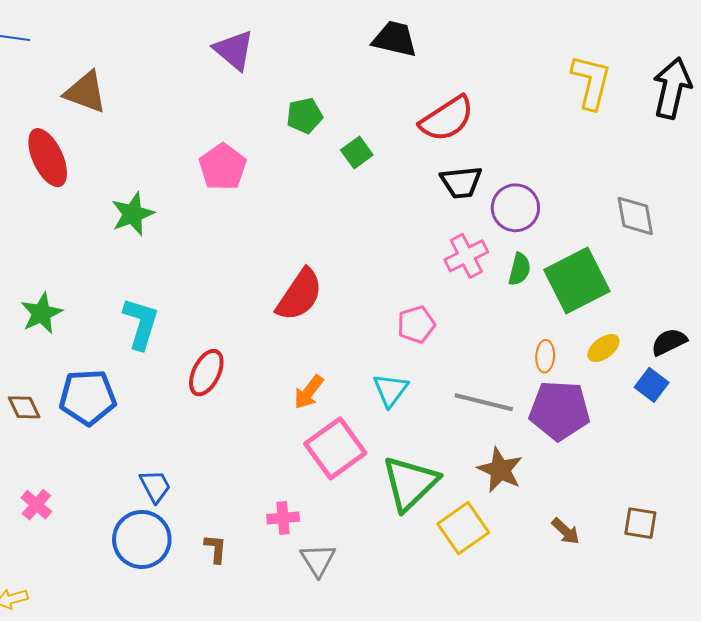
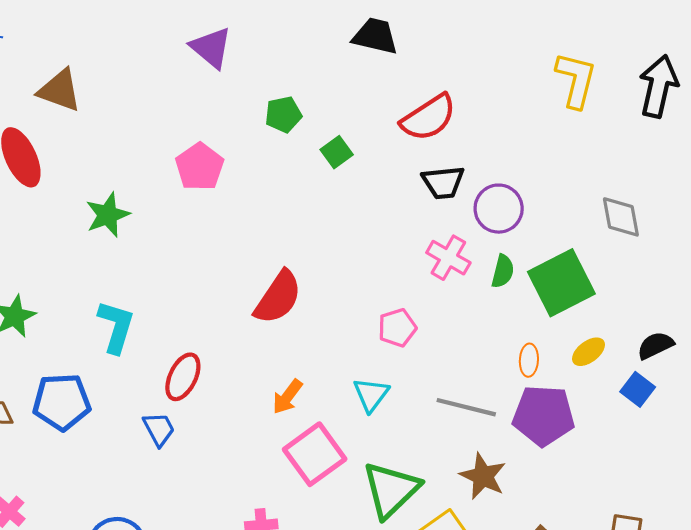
pink cross: (466, 256) -> (448, 258), turned -33
blue trapezoid: (155, 486) -> (159, 429), moved

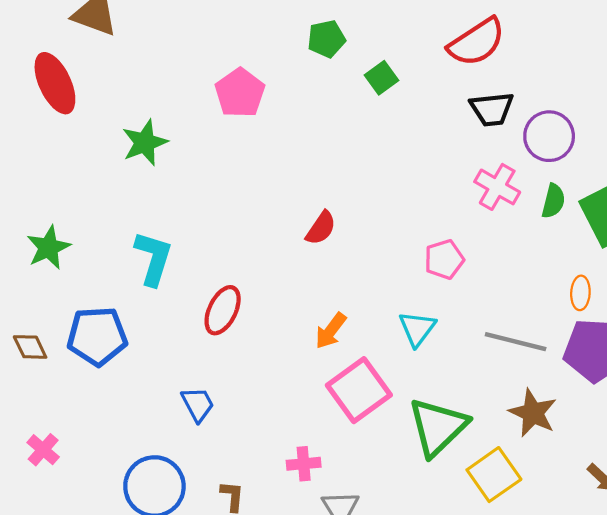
red semicircle: (278, 297) -> (321, 228), size x0.6
blue trapezoid: (159, 429) -> (198, 404), moved

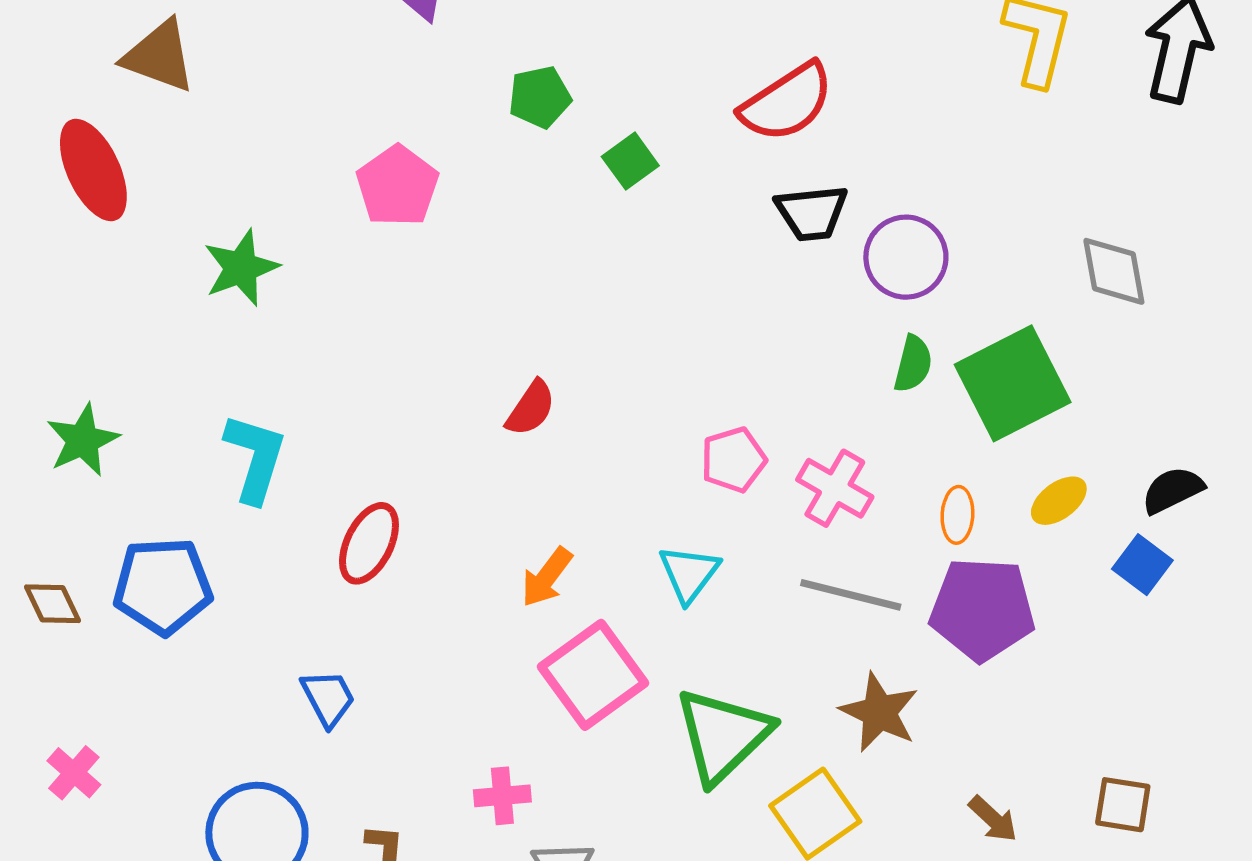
pink cross: (497, 187) -> (835, 488), moved

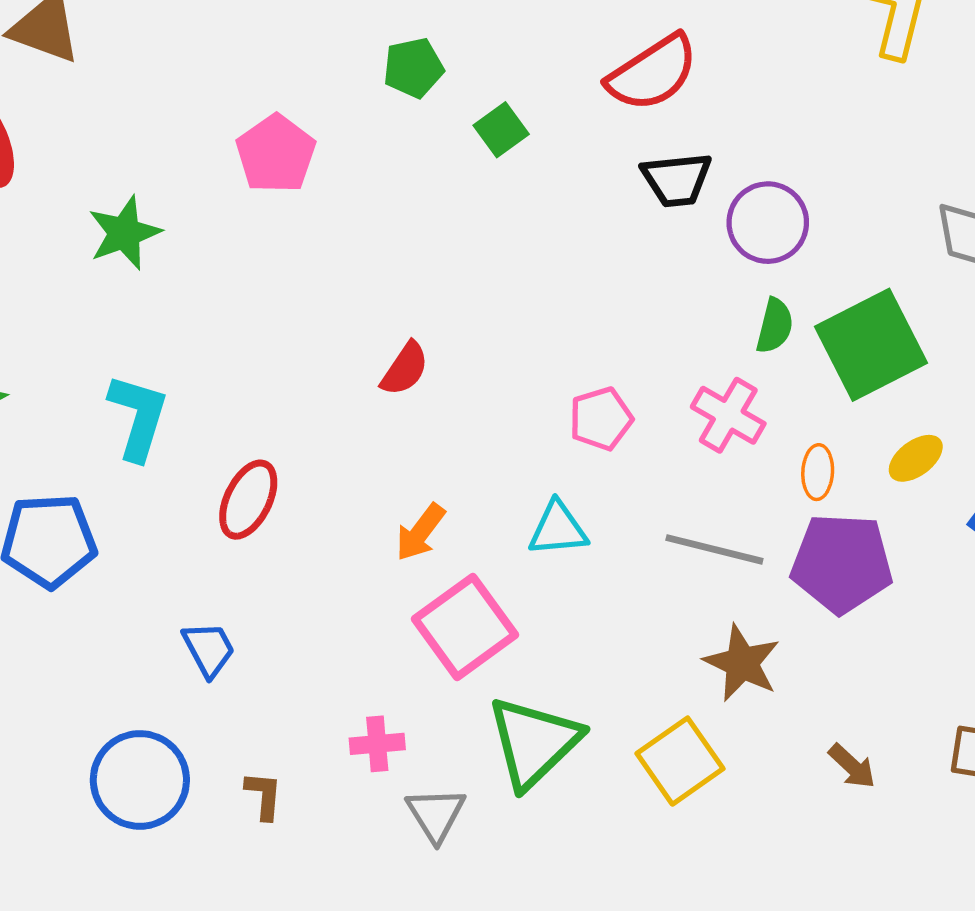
pink cross: (835, 488) -> (728, 415), moved
cyan triangle: (689, 574) -> (558, 529), turned 48
green triangle: (723, 735) -> (534, 742), moved

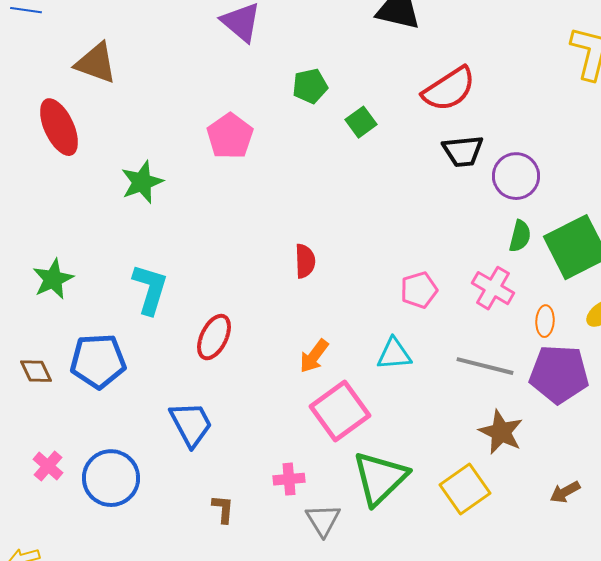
red semicircle: (405, 369) -> (305, 261), turned -36
blue trapezoid: (209, 649) -> (191, 424), size x1.4
brown arrow: (852, 766) -> (565, 492), turned 108
blue circle: (140, 780) -> (111, 478), moved

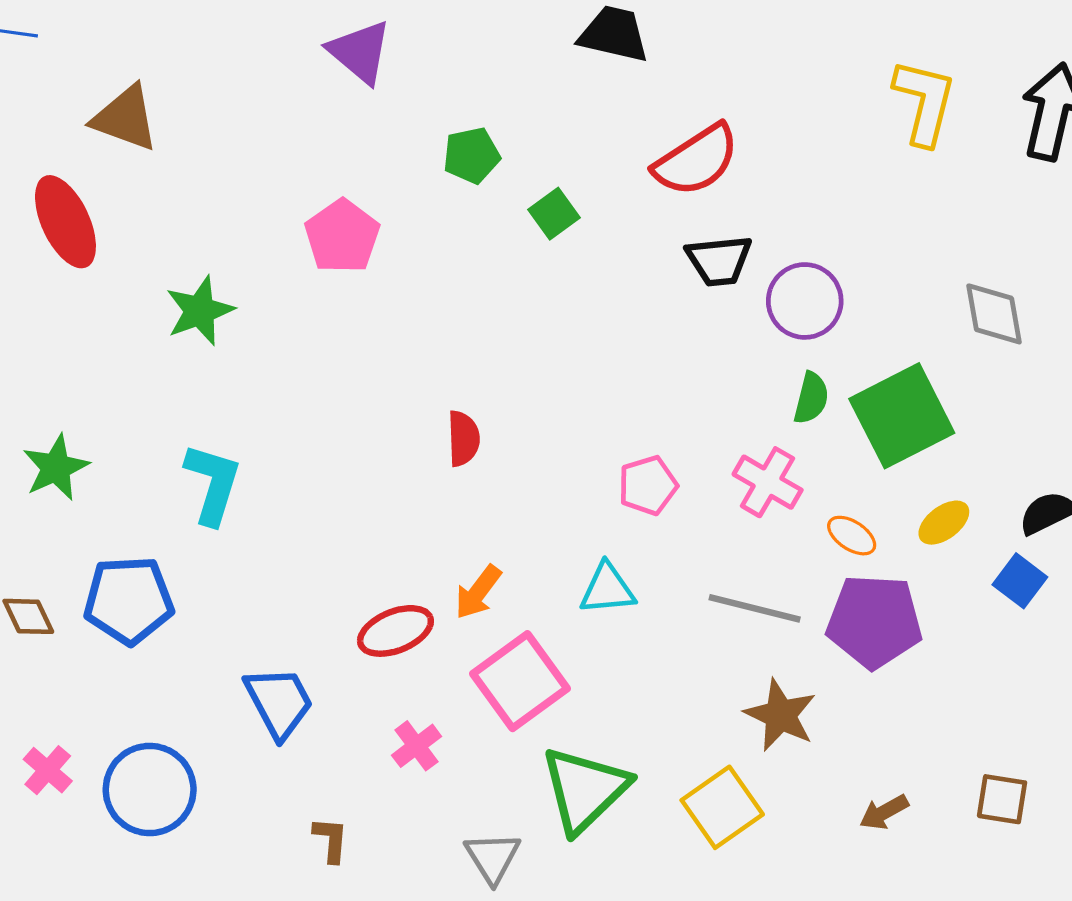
orange ellipse: (545, 321) -> (852, 536), turned -60
red ellipse: (214, 337) -> (395, 631), moved, turned 42
pink cross: (289, 479) -> (417, 746), moved, turned -32

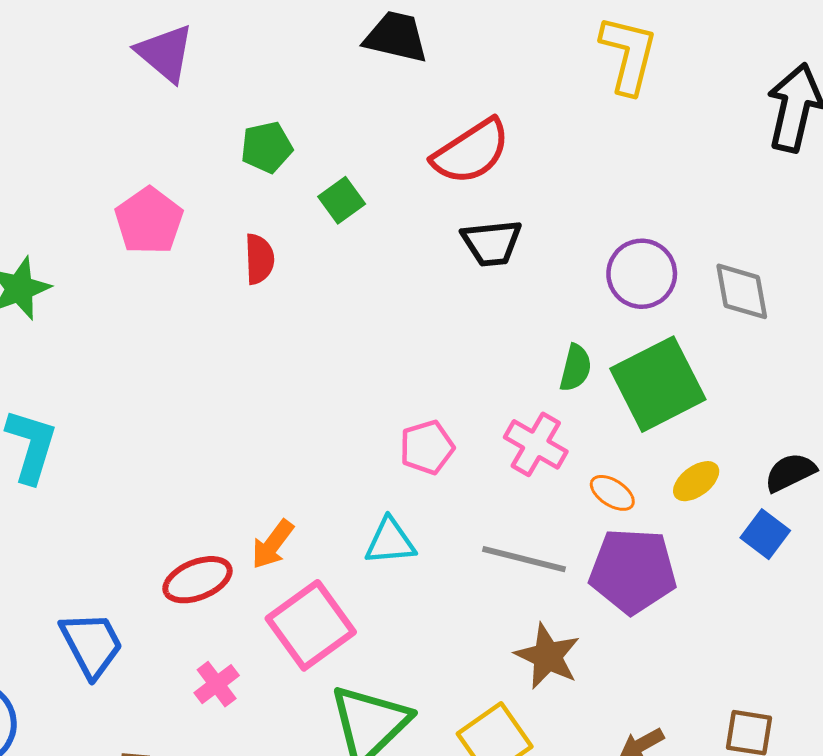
yellow L-shape: (924, 102) -> (628, 55), moved
purple circle: (805, 301) -> (642, 274), moved
red semicircle: (463, 438) -> (259, 259), moved

